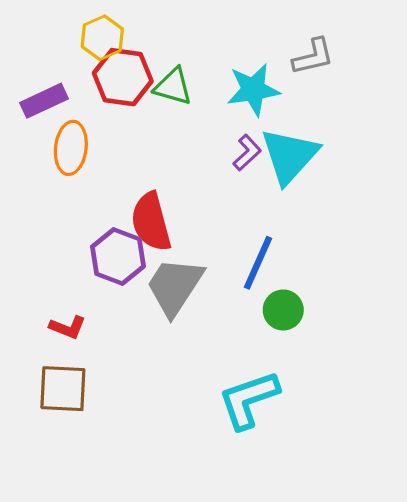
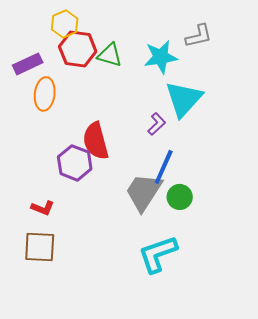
purple L-shape: (247, 153) -> (157, 124), moved
gray trapezoid: (175, 286) -> (144, 192), moved

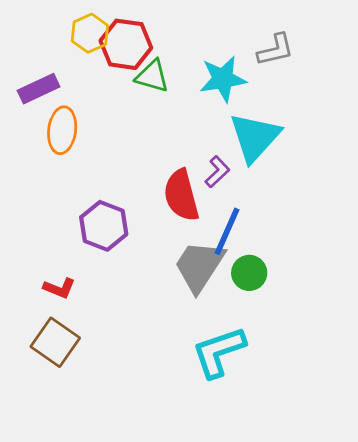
red hexagon: (78, 49) -> (126, 44), moved
red semicircle: (96, 141) -> (181, 195), moved
brown square: (40, 247) -> (55, 342), turned 32

